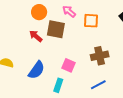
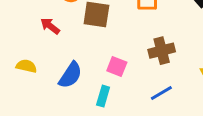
red arrow: (36, 36) -> (50, 26), moved

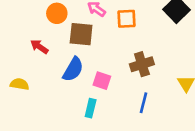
blue semicircle: (70, 75) -> (73, 69), moved
blue line: (161, 93) -> (143, 103), turned -42

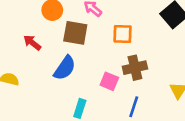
orange square: (127, 19) -> (123, 34), moved
pink square: (102, 81) -> (109, 81), moved

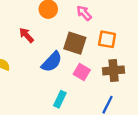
brown square: (75, 33) -> (75, 43), moved
pink square: (109, 81) -> (82, 72), moved

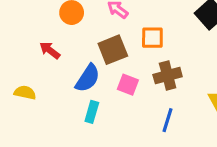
brown square: (75, 43) -> (113, 50), turned -30
cyan rectangle: (60, 99) -> (92, 112), moved

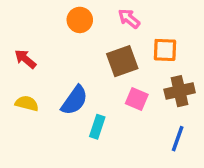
red arrow: (50, 50) -> (25, 59), moved
blue semicircle: (88, 78) -> (74, 100), moved

